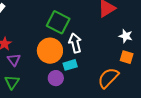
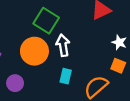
cyan rectangle: (70, 65) -> (66, 76), moved, turned -64
purple circle: (56, 78) -> (15, 83), moved

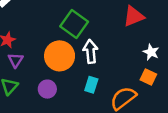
purple circle: (15, 83) -> (47, 89), moved

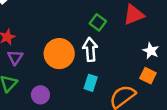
green square: (74, 24) -> (98, 22), moved, size x0.6
purple circle: (47, 89) -> (40, 95), moved

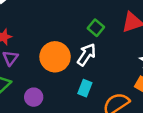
white arrow: (90, 49) -> (86, 55), turned 35

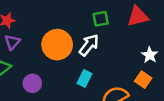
green square: (96, 28) -> (101, 19), turned 35

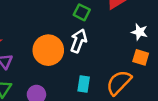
green square: (101, 19) -> (82, 12), turned -35
cyan rectangle: (85, 79) -> (84, 84), moved

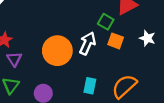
green square: (82, 12) -> (106, 22), moved
orange square: (141, 57) -> (116, 41), moved

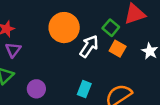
orange circle: (57, 51) -> (64, 28), moved

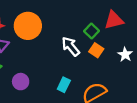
orange circle: (64, 28) -> (28, 26), moved
white arrow: (89, 46) -> (71, 46), turned -78

